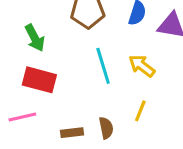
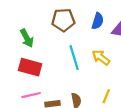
yellow line: (140, 111) -> (106, 96), moved
pink line: (22, 117) -> (31, 95), moved

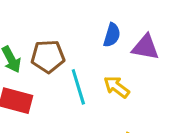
brown pentagon: (63, 20) -> (48, 56), moved

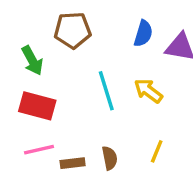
brown pentagon: (48, 56) -> (73, 30), moved

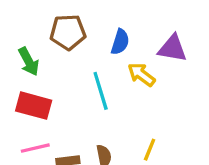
blue semicircle: (143, 34) -> (120, 42), moved
yellow arrow: (148, 91) -> (141, 75), moved

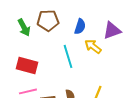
purple triangle: (172, 48) -> (112, 30), turned -30
green arrow: (29, 61) -> (24, 27), moved

